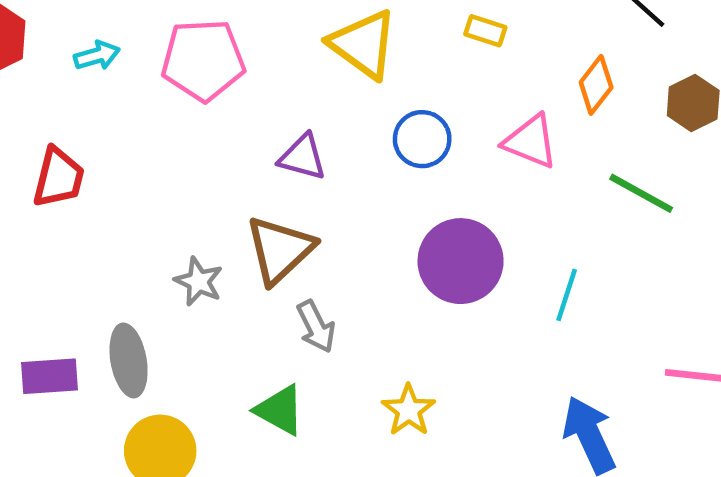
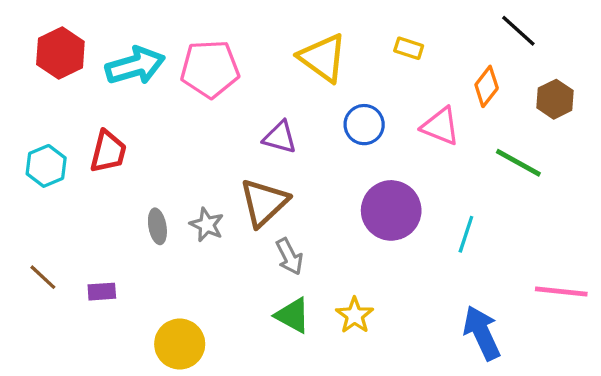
cyan arrow: (97, 56) -> (135, 66), size x1.8
gray ellipse: (129, 360) -> (157, 226), moved, size x0.7
purple rectangle: (49, 376) -> (102, 292), size x0.7
green triangle: (280, 410) -> (293, 315), moved

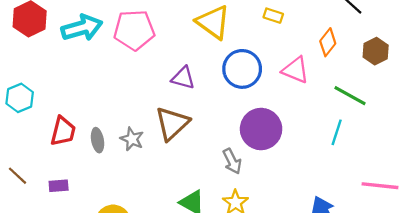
blue circle: (364, 125) -> (242, 69), size x1.4
red trapezoid: (108, 152) -> (63, 131), moved
cyan line: (466, 234) -> (337, 132), moved
gray arrow: (289, 257) -> (232, 161), moved

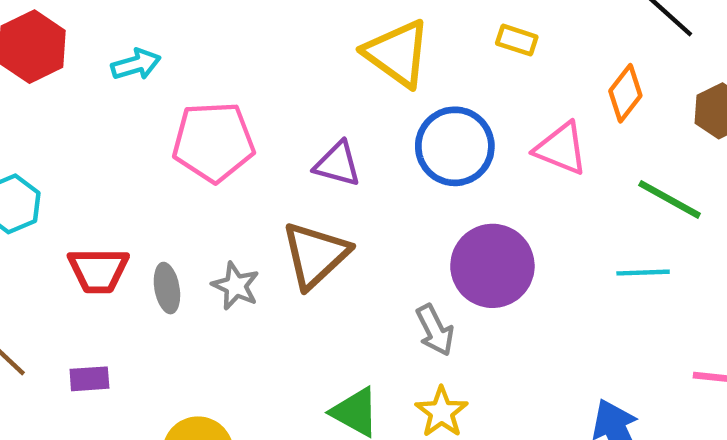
cyan arrow: (82, 28) -> (136, 64), size x0.6
pink pentagon: (134, 30) -> (213, 142), moved
red trapezoid: (63, 131) -> (98, 270), turned 76
cyan line: (337, 132) -> (643, 273), turned 70

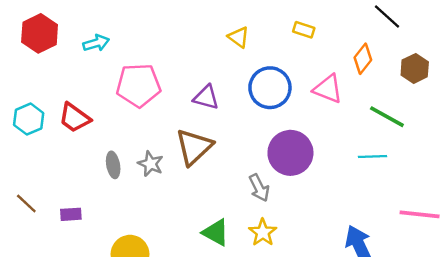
yellow triangle: (397, 53) -> (239, 37), size x0.6
red trapezoid: (98, 270) -> (75, 118), moved, turned 36

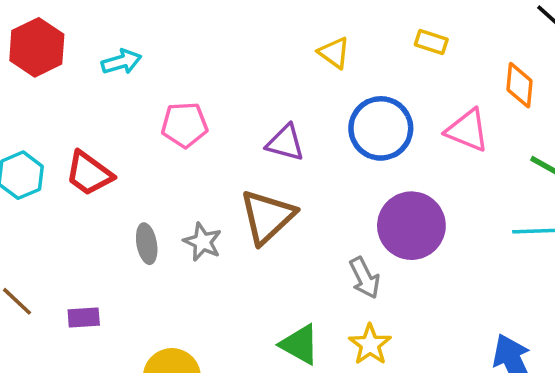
orange diamond: (363, 59) -> (519, 85), turned -32
pink pentagon: (138, 85) -> (184, 125), size x0.7

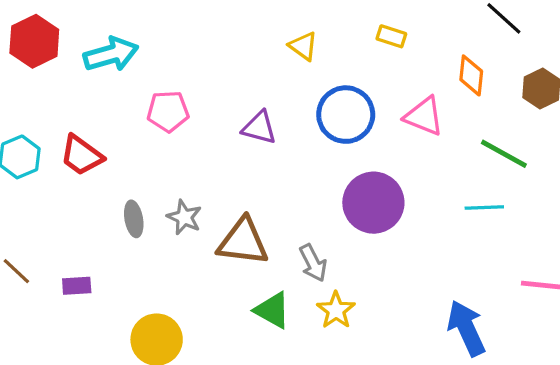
cyan arrow: (121, 62) -> (111, 54), size x1.5
brown triangle: (267, 217) -> (243, 242), moved, turned 50
gray arrow: (365, 278) -> (313, 263), moved

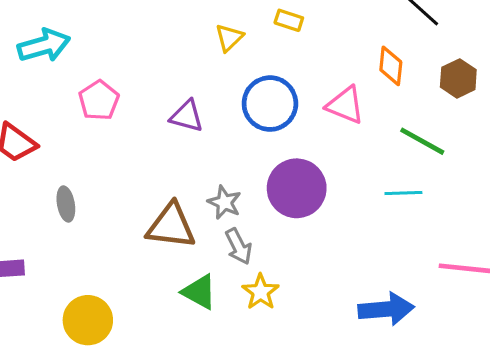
yellow rectangle: (391, 36) -> (289, 20), moved
yellow triangle: (303, 46) -> (229, 38), turned 40
pink pentagon: (168, 111) -> (99, 100), turned -30
gray star: (184, 217) -> (224, 202), moved
blue arrow: (466, 328) -> (386, 309), turned 110

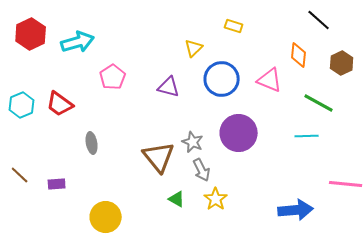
yellow triangle: (229, 38) -> (194, 48), moved
brown triangle: (171, 226) -> (159, 157), turned 44
green triangle: (199, 292) -> (177, 199), size x0.7

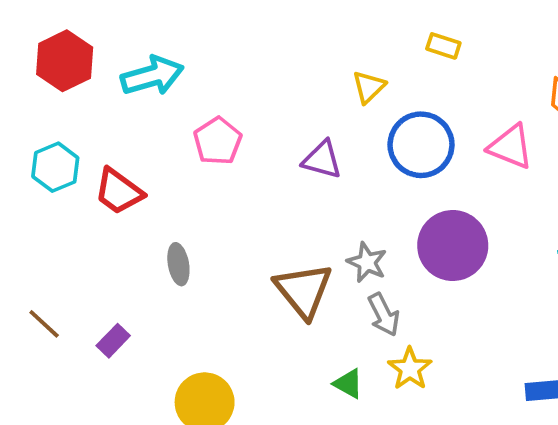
cyan hexagon: (22, 105) -> (55, 167), moved
purple rectangle: (57, 184) -> (113, 341), turned -42
green triangle: (177, 199) -> (348, 384), moved

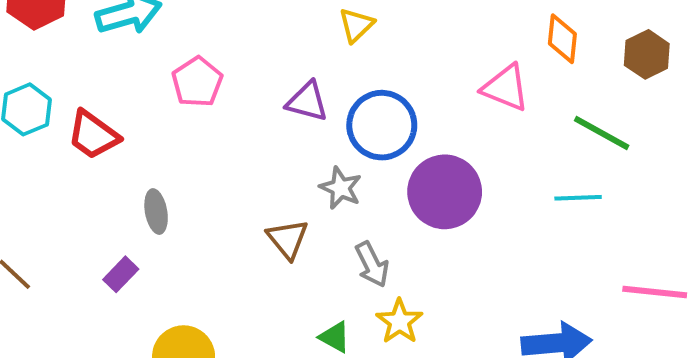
blue circle: (421, 145) -> (382, 125), moved
gray star: (367, 262) -> (341, 188), moved
brown triangle: (303, 290) -> (288, 239), size x0.7
purple rectangle: (113, 341) -> (121, 274), moved

